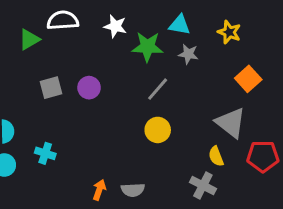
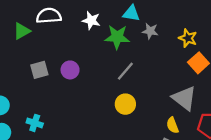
cyan triangle: (180, 25) -> (131, 13), moved
yellow star: (229, 32) -> (188, 38), moved
gray star: (188, 54) -> (150, 31), moved

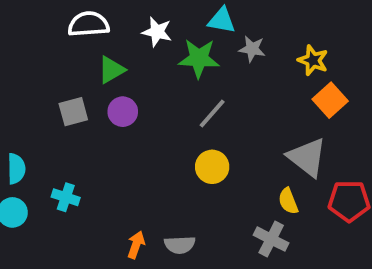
green triangle: (22, 31) -> (111, 70), moved

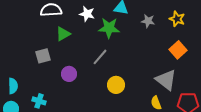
gray star: (252, 49) -> (148, 21), moved
yellow star: (313, 60) -> (177, 19), moved
purple circle: (123, 112) -> (69, 74), moved
gray line: (212, 114) -> (100, 57), moved

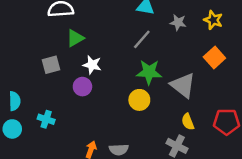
white star: (87, 14) -> (92, 65), moved
green star: (109, 28) -> (149, 72), moved
gray line: (100, 57) -> (142, 39), moved
gray triangle: (166, 80) -> (183, 85), moved

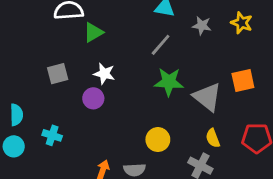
green triangle: (75, 38) -> (93, 32), moved
orange square: (214, 58) -> (243, 80), moved, turned 30
yellow circle: (139, 100) -> (158, 140), moved

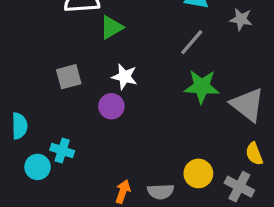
yellow circle: (158, 140) -> (198, 173), moved
cyan circle: (14, 146) -> (38, 167), moved

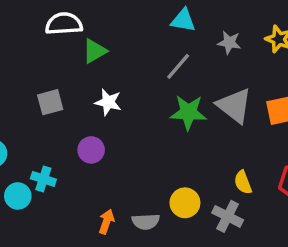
gray triangle: (248, 105) -> (234, 106), moved
purple circle: (111, 106) -> (91, 150), moved

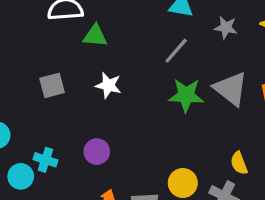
green triangle: (95, 51) -> (95, 36), turned 35
purple circle: (91, 150) -> (97, 152), moved

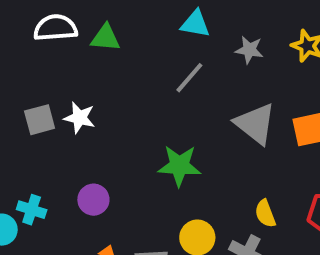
green triangle: (95, 36) -> (105, 38), moved
white star: (108, 85) -> (79, 118), moved
green star: (186, 95) -> (179, 166), moved

